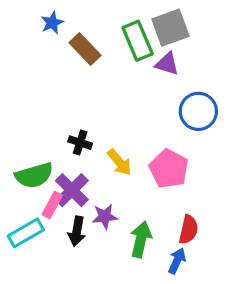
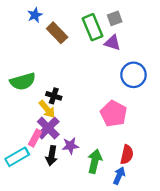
gray square: (170, 28) -> (115, 18), size x0.6
yellow arrow: (120, 162) -> (47, 109), moved
green semicircle: (34, 175) -> (23, 81), moved

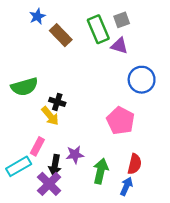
purple cross: (48, 128) -> (49, 184), moved

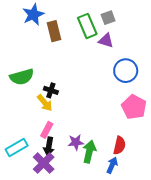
blue star: (37, 16) -> (33, 15), size x1.5
brown rectangle: (61, 35) -> (54, 31), turned 30
pink pentagon: (121, 121) -> (134, 107), moved
pink rectangle: (37, 146) -> (47, 130), moved
purple star: (75, 155) -> (76, 142), moved

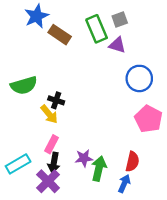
brown rectangle: (54, 31) -> (60, 35), turned -42

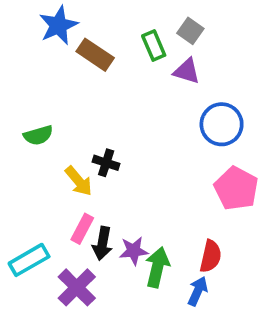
gray square: (120, 20) -> (190, 31), turned -35
green rectangle: (97, 29) -> (154, 45), size x0.7
green semicircle: (24, 85) -> (38, 135), size x0.7
black cross: (56, 100) -> (106, 163), moved
black arrow: (54, 163) -> (102, 243), moved

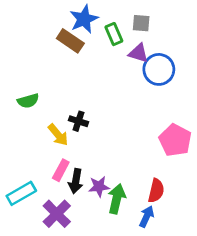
blue star: (58, 25) -> (84, 19), moved
gray square: (190, 31) -> (141, 23), turned -30
blue circle: (222, 124) -> (159, 69), moved

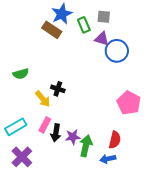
cyan rectangle: (21, 193) -> (16, 127), moved
purple cross: (57, 214) -> (22, 157), moved
blue arrow: (147, 217) -> (108, 159), turned -126

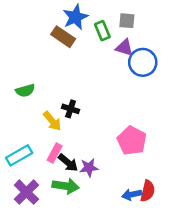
pink pentagon: (129, 103) -> (132, 141), moved
black arrow: (56, 133) -> (68, 163), turned -60
red semicircle: (115, 140) -> (148, 191), moved
green arrow: (86, 146) -> (66, 186), moved, turned 85

